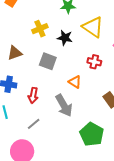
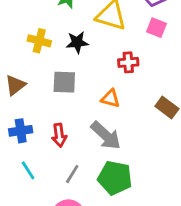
yellow cross: (40, 29) -> (39, 41), turned -35
green pentagon: (92, 134) -> (115, 178), moved

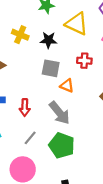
gray square: (64, 82) -> (51, 68), moved

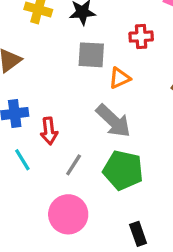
orange triangle: (67, 86) -> (120, 78), turned -40
red arrow: (25, 107) -> (49, 131), moved

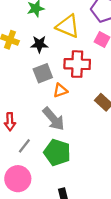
red cross: (141, 37) -> (77, 64), size x1.6
gray square: (91, 55) -> (43, 73), turned -30

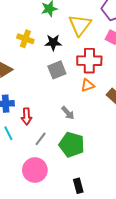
yellow triangle: (68, 26) -> (80, 25), turned 45
orange triangle: (60, 91) -> (88, 85), moved
gray arrow: (54, 119) -> (68, 113), size x0.6

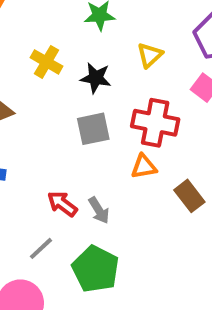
yellow triangle: (80, 25) -> (150, 55), size x0.6
red arrow: (27, 116) -> (62, 204), moved, turned 119

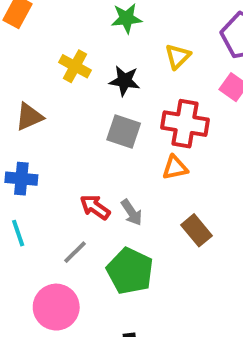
gray square: (93, 129) -> (124, 132), turned 32
brown rectangle: (189, 196) -> (196, 230), moved

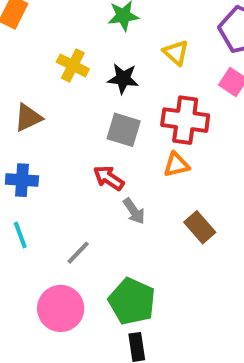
yellow triangle: (178, 56) -> (176, 53), turned -32
red arrow: (95, 207) -> (109, 178), moved
green pentagon: (130, 271) -> (132, 301), moved

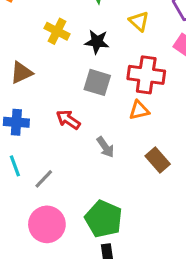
red arrow: (109, 178) -> (68, 120), moved
gray line: (78, 253) -> (44, 179), moved

